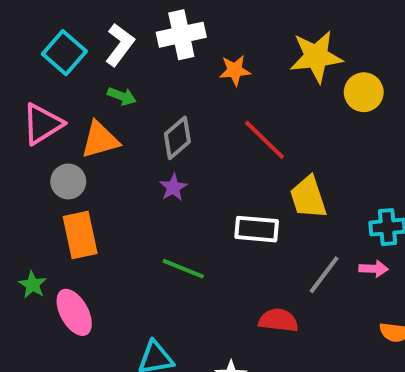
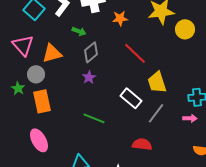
green arrow: (122, 96) -> (79, 31), moved
pink triangle: (42, 124) -> (23, 45), turned -40
white rectangle: (257, 229) -> (131, 98), turned 35
gray line: (324, 275) -> (156, 113), moved
green star: (33, 285) -> (18, 88), moved

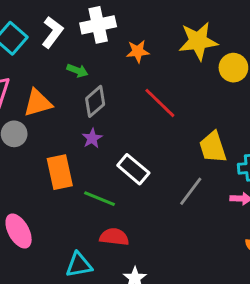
yellow trapezoid: (157, 82) -> (213, 147), moved
white rectangle: (131, 98) -> (133, 169), moved
orange rectangle: (42, 101) -> (60, 172), moved
red semicircle: (142, 144) -> (114, 237), moved

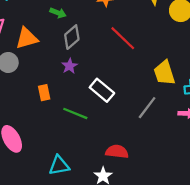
orange rectangle: (60, 172) -> (44, 93), size x0.6
red semicircle: (114, 237) -> (117, 152), moved

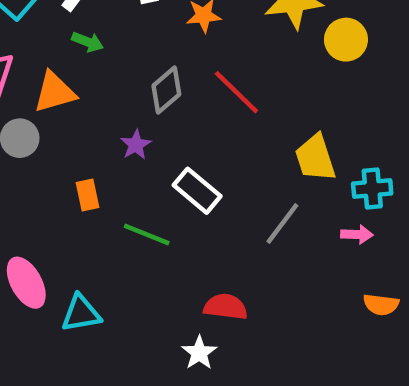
green arrow: (58, 13) -> (88, 42), moved
gray diamond: (72, 37) -> (166, 90), moved
cyan triangle: (59, 165) -> (81, 313), moved

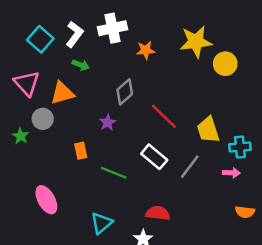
red line: (236, 92) -> (164, 116), moved
white rectangle: (197, 191) -> (154, 157), moved
cyan triangle: (81, 313) -> (101, 223), moved, turned -30

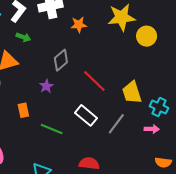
cyan cross: (240, 147) -> (159, 107), turned 30

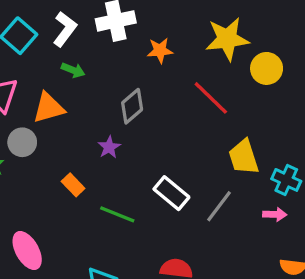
red line: (94, 81) -> (211, 98), moved
orange rectangle: (23, 110) -> (73, 185), turned -32

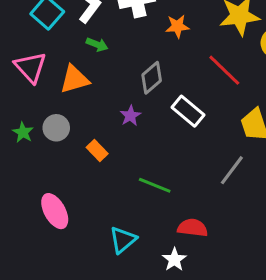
gray circle: (22, 142) -> (56, 128), moved
white rectangle: (171, 193) -> (188, 111), moved
green line: (117, 214) -> (155, 185), moved

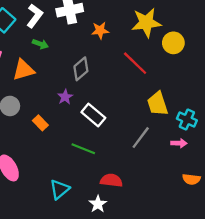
white rectangle: (188, 111) -> (93, 115), moved

